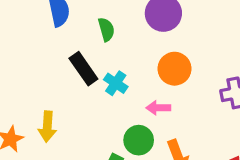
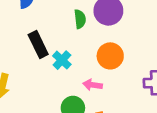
green semicircle: (106, 29) -> (80, 19), moved

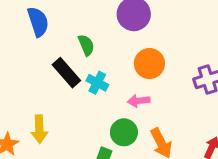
green semicircle: (80, 19) -> (86, 45), moved

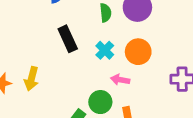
green semicircle: (86, 45) -> (106, 13), moved
cyan cross: (97, 83) -> (105, 50), moved

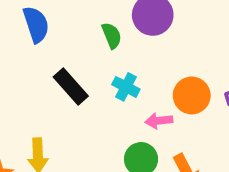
orange circle: (138, 52) -> (192, 95), moved

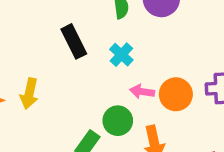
orange circle: (192, 95) -> (176, 94), moved

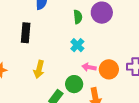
black rectangle: (74, 41) -> (26, 33), moved, turned 30
yellow arrow: (29, 94) -> (39, 69), moved

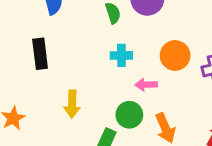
cyan cross: (77, 45) -> (121, 55), turned -32
orange circle: (109, 69) -> (175, 55), moved

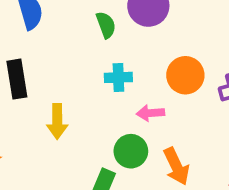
yellow arrow: (72, 104) -> (57, 121), moved

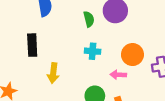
pink arrow: (150, 113) -> (118, 75), moved

